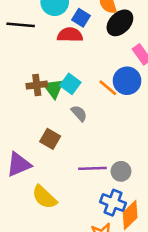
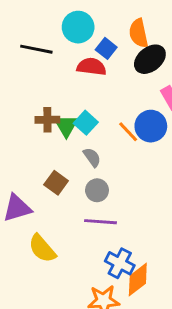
gray circle: (121, 171) -> (97, 190), moved

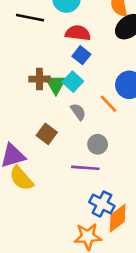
blue square: (106, 48) -> (81, 55), moved
orange line: (128, 132) -> (109, 104), moved
gray circle: (97, 190) -> (98, 144), moved
yellow semicircle: (42, 248) -> (21, 178), moved

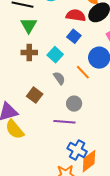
red semicircle: (78, 33) -> (76, 15), moved
blue square: (81, 55) -> (74, 36), moved
green triangle: (56, 84) -> (29, 25), moved

